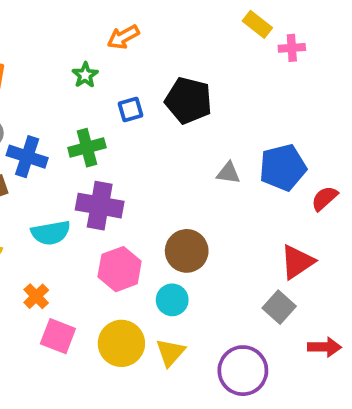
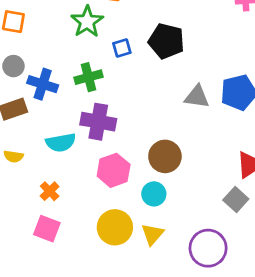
green star: (85, 75) -> (87, 22), size x1.6
gray triangle: (228, 173) -> (197, 97), size x1.4
pink square: (58, 336) -> (47, 229), moved

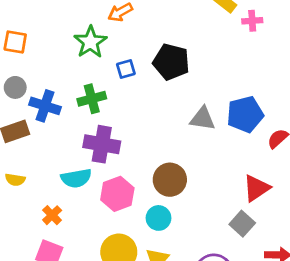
cyan semicircle: (61, 143) -> (76, 178), moved

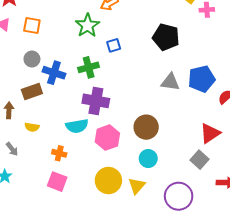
black pentagon: (171, 62) -> (166, 37), moved
orange cross: (52, 215) -> (59, 153), turned -32
cyan circle: (159, 218) -> (148, 159), moved

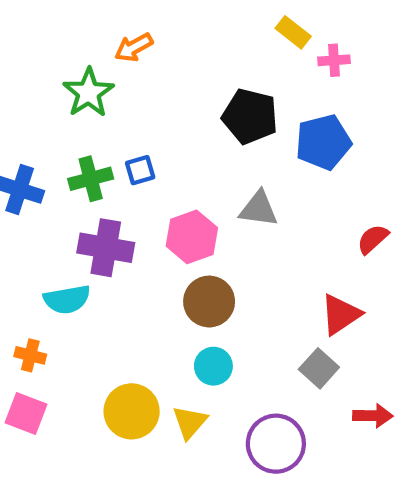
blue square: (114, 45) -> (140, 170), moved
blue pentagon: (202, 79) -> (323, 142), moved
pink hexagon: (107, 138) -> (192, 237), moved

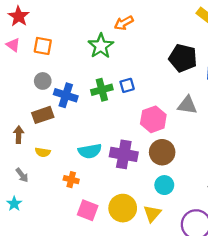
purple cross: (106, 248) -> (124, 154), moved
pink square: (26, 414) -> (88, 210), moved

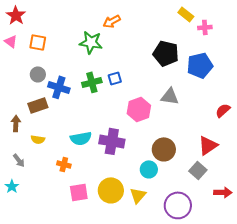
green star: (101, 46) -> (91, 42), turned -30
brown circle: (162, 152) -> (164, 149), moved
pink square: (88, 210) -> (79, 192), turned -30

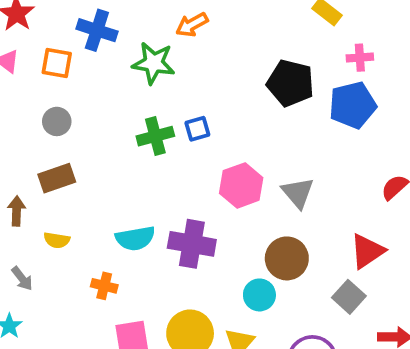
pink cross: (205, 27) -> (360, 58), moved
blue cross: (59, 87) -> (97, 30), moved
gray triangle: (170, 96) -> (298, 193), moved, turned 42

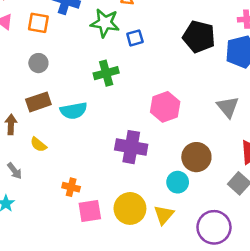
blue square: (197, 129) -> (135, 38), moved
gray triangle: (298, 193) -> (228, 107), moved
cyan semicircle: (135, 238) -> (74, 111), moved
yellow semicircle: (57, 240) -> (38, 145), turned 30
orange cross: (104, 286) -> (71, 187), moved

